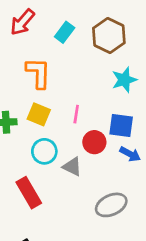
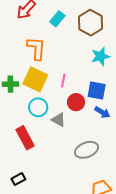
yellow square: (39, 114) -> (35, 79), size x1.4

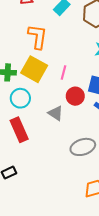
cyan circle: (38, 107) -> (20, 98), moved

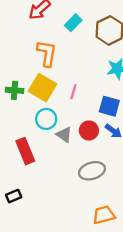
red circle: (75, 96) -> (89, 131), moved
cyan circle: (20, 98) -> (46, 119), moved

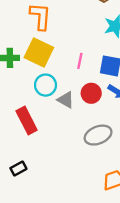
pink line: (73, 92) -> (80, 61), moved

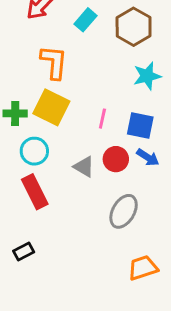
cyan circle: (46, 85) -> (34, 151), moved
gray ellipse: (98, 135) -> (124, 211), turned -40

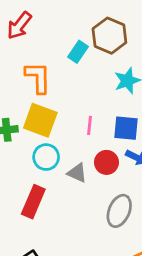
cyan rectangle: (86, 20) -> (78, 52), moved
cyan circle: (34, 151) -> (46, 157), moved
red rectangle: (35, 192) -> (33, 202), turned 56

